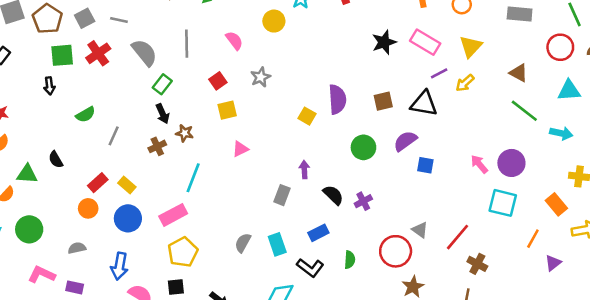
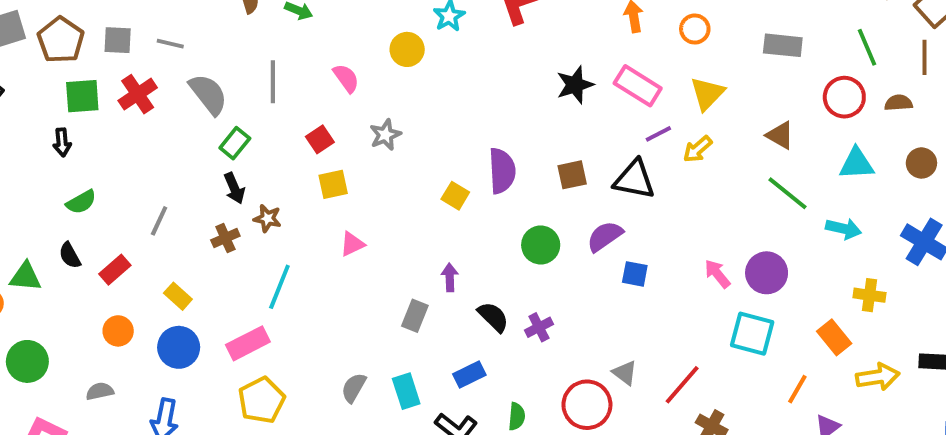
gray square: (85, 18) -> (118, 40), turned 30
green semicircle: (86, 115) -> (81, 202), moved
red rectangle: (98, 183) -> (115, 270), moved

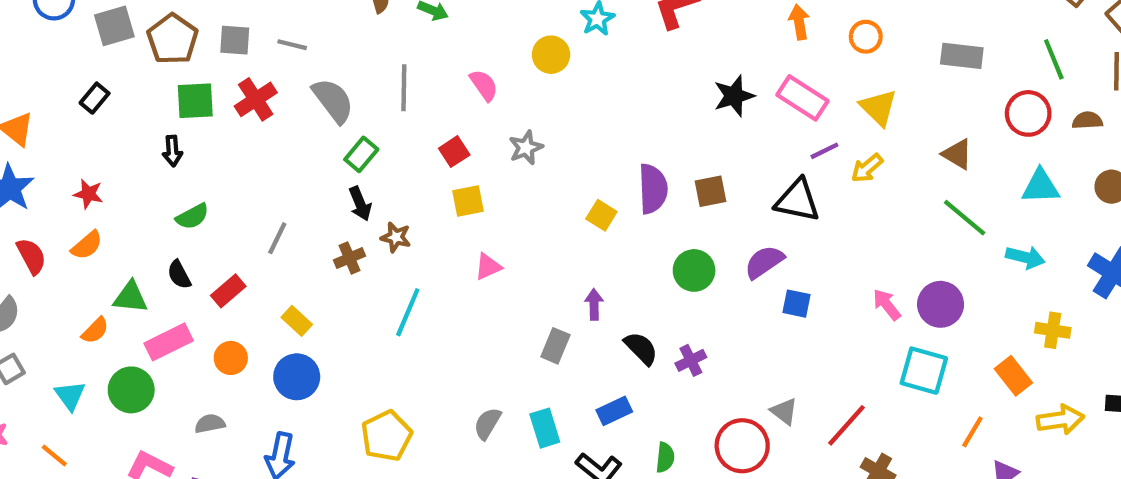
yellow triangle: (707, 94) -> (878, 108), turned -30
brown square: (572, 175) -> (711, 191), moved
pink rectangle: (248, 343) -> (169, 342), moved

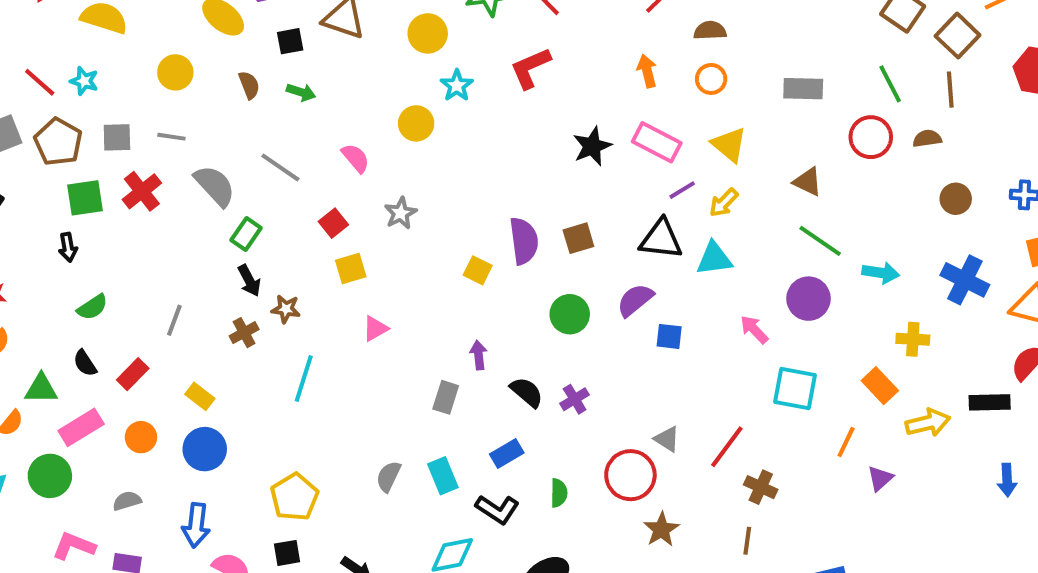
gray line: (404, 88) -> (280, 168), turned -51
cyan triangle: (1041, 186) -> (714, 259), moved
purple circle: (941, 304) -> (809, 299), moved

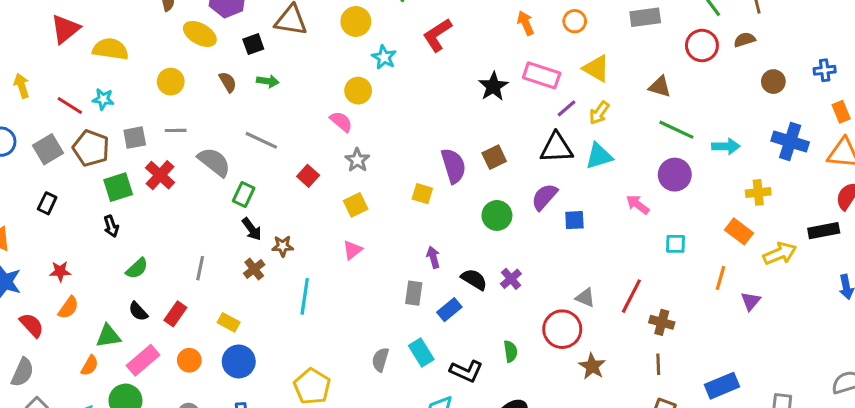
pink semicircle: (356, 158) -> (341, 122), moved
yellow square: (351, 269) -> (356, 205), moved
cyan square: (795, 388) -> (676, 244), size x0.6
blue rectangle: (507, 453) -> (449, 310), moved

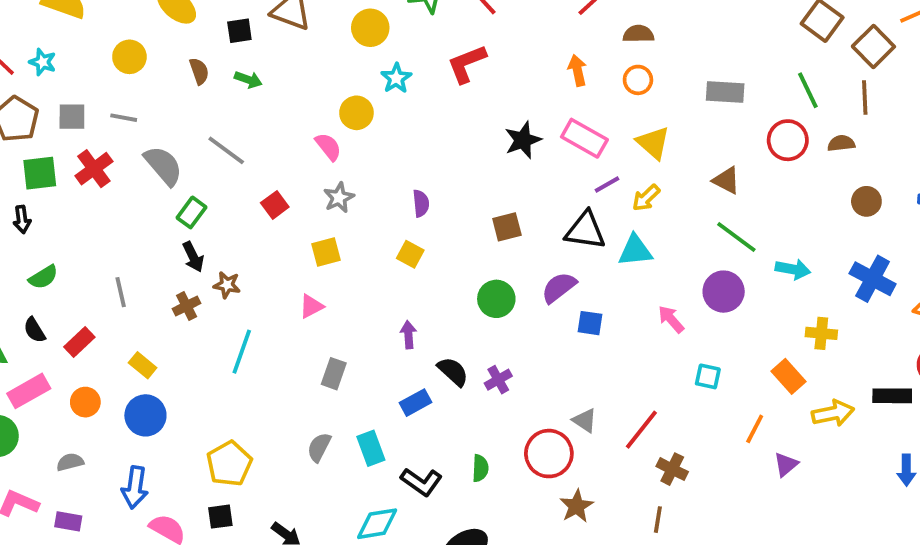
purple semicircle: (453, 166) -> (421, 203), moved, size x0.6
gray line: (200, 268) -> (121, 292), turned -35
gray rectangle: (414, 293) -> (334, 374), moved

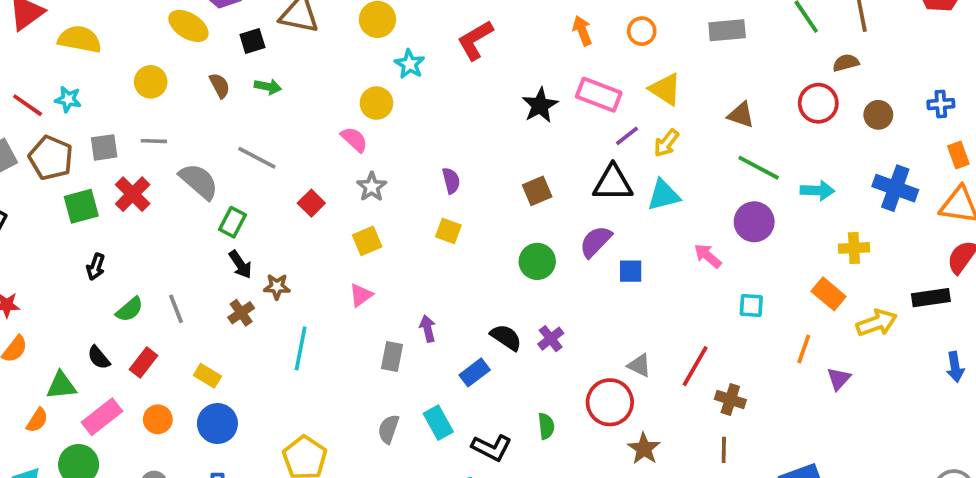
red circle: (788, 140) -> (818, 103), moved
black arrow: (22, 219) -> (96, 267), moved, turned 35
green semicircle: (43, 277) -> (130, 309), moved
purple arrow: (408, 335) -> (428, 329), moved

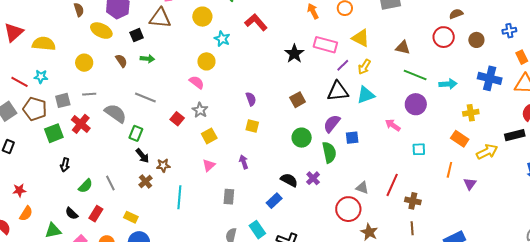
red L-shape: (475, 40) -> (256, 22), turned 85
gray star: (372, 187) -> (200, 110), moved
purple arrow: (428, 329) -> (244, 162), moved
green semicircle: (546, 426) -> (329, 152), moved, size x1.5

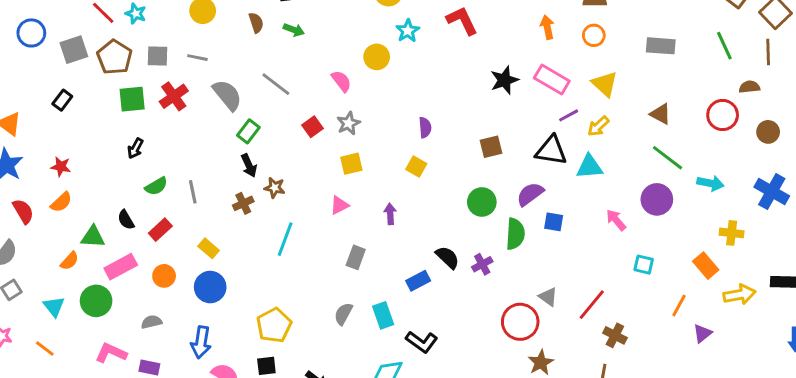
pink semicircle: (197, 82) -> (341, 81), moved

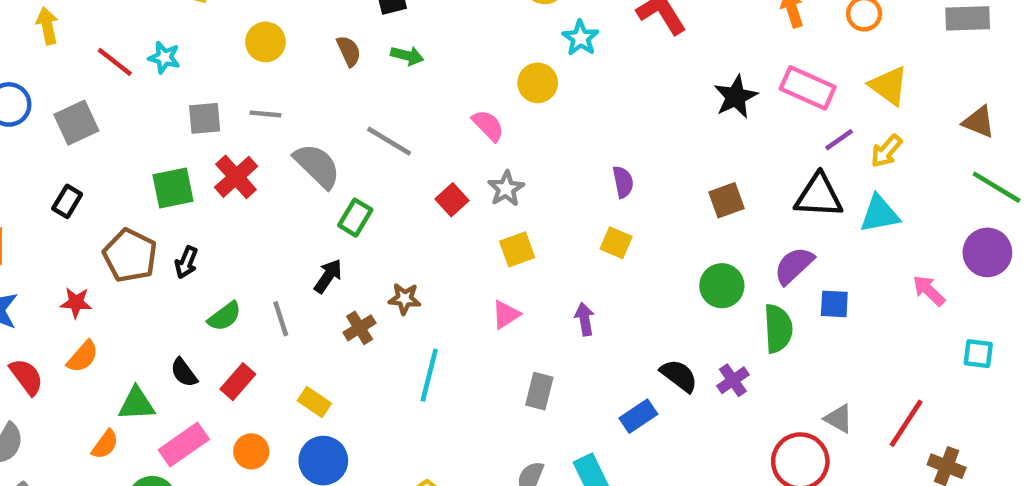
brown pentagon: (115, 57) -> (130, 255), moved
black arrow: (249, 166) -> (328, 276), moved, turned -115

